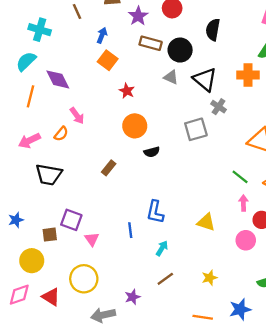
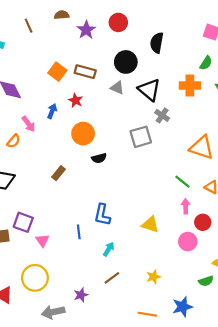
blue arrow: (102, 35) -> (52, 111), moved
brown rectangle: (151, 43) -> (85, 72), moved

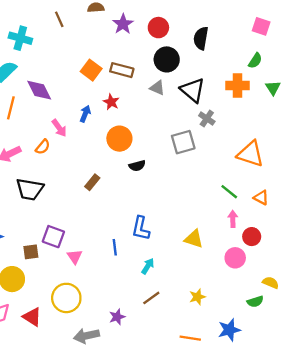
red circle: (118, 22) -> (158, 28), moved

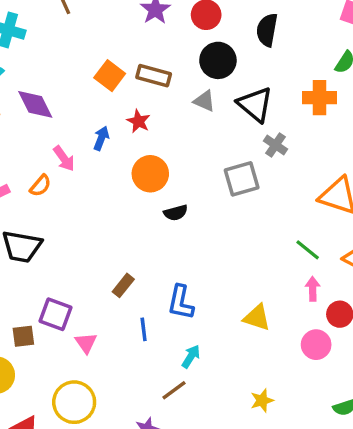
brown rectangle: (92, 182) -> (123, 285), moved
brown line: (151, 298) -> (174, 390), moved

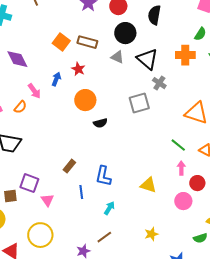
brown line: (174, 390) -> (104, 237), moved

